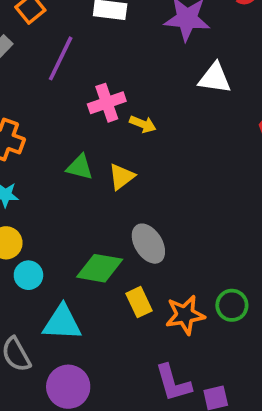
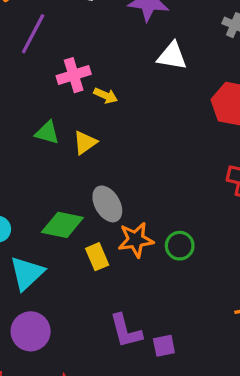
green circle: (232, 305) -> (180, 246), moved
orange star: (185, 315) -> (136, 240), moved
cyan triangle: (62, 323) -> (27, 273), turned -48

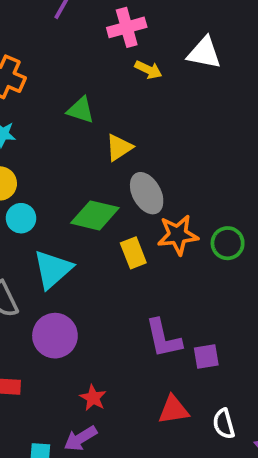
white triangle: (172, 56) -> (204, 53), moved
pink cross: (74, 75) -> (127, 27), moved
yellow triangle: (85, 143) -> (119, 147), moved

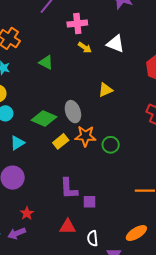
yellow triangle: (119, 147) -> (105, 90), moved
yellow rectangle: (133, 253) -> (61, 141), turned 63
cyan triangle: (53, 269) -> (17, 143), size x0.7

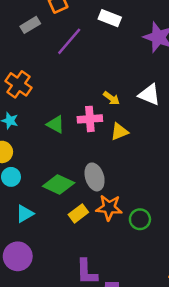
pink cross: (77, 24) -> (90, 119), moved
green triangle: (46, 62) -> (56, 124), moved
yellow triangle: (105, 90) -> (119, 132), moved

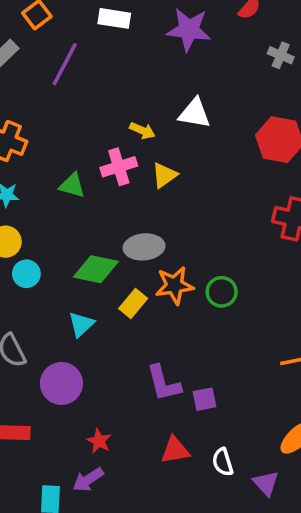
gray ellipse: (95, 177) -> (144, 247), turned -65
cyan triangle: (25, 214) -> (81, 324), moved

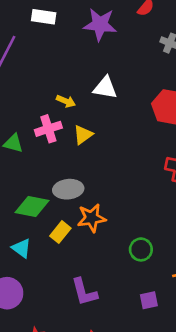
green circle: (222, 292) -> (141, 249), moved
cyan triangle: (81, 324) -> (21, 248), turned -40
purple square: (204, 399) -> (149, 300), moved

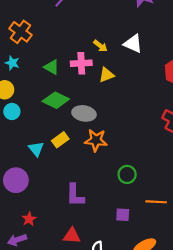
green diamond: (32, 206) -> (56, 100), moved
yellow rectangle: (60, 232) -> (60, 140), moved

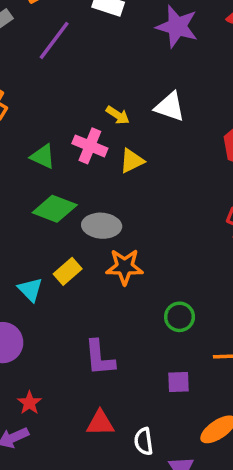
pink cross: (81, 63) -> (90, 146), turned 30

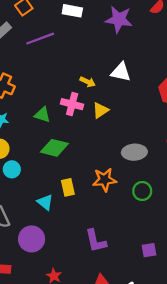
purple line: (54, 40) -> (40, 39), turned 40
gray ellipse: (102, 226) -> (134, 152), moved
yellow rectangle: (68, 271) -> (68, 187), turned -54
green circle: (180, 317) -> (142, 191), moved

